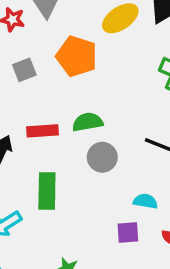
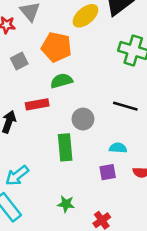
green semicircle: (88, 122) -> (61, 81), moved
green rectangle: (47, 191) -> (65, 147), moved

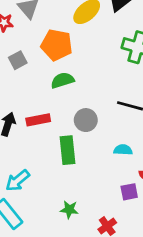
red rectangle: (37, 104) -> (38, 120), moved
purple square: (108, 172) -> (129, 192), moved

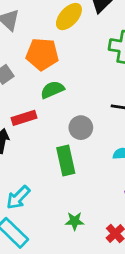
red rectangle: (38, 120) -> (24, 118), moved

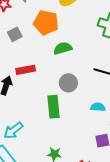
green semicircle: (52, 90) -> (63, 48), moved

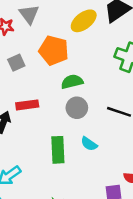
gray circle: (68, 83) -> (77, 108), moved
cyan semicircle: (98, 107) -> (89, 144), moved, turned -152

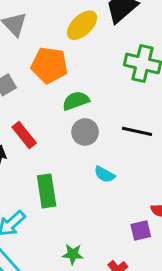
red rectangle: (27, 105) -> (24, 135), turned 65
green rectangle: (58, 150) -> (47, 191), moved

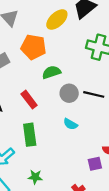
gray circle: (85, 132) -> (69, 93), moved
red rectangle: (24, 135) -> (29, 100), moved
green star: (73, 254) -> (35, 177), moved

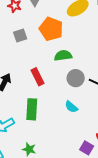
purple square: (95, 164) -> (87, 148), turned 32

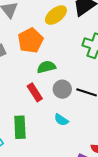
orange pentagon: (51, 29) -> (31, 40), turned 30
red rectangle: (38, 77) -> (35, 92), moved

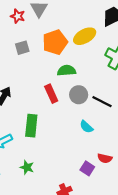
yellow ellipse: (56, 15) -> (85, 36), moved
cyan semicircle: (61, 120) -> (86, 127), moved

